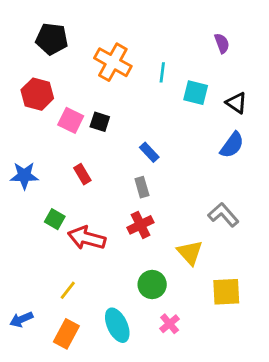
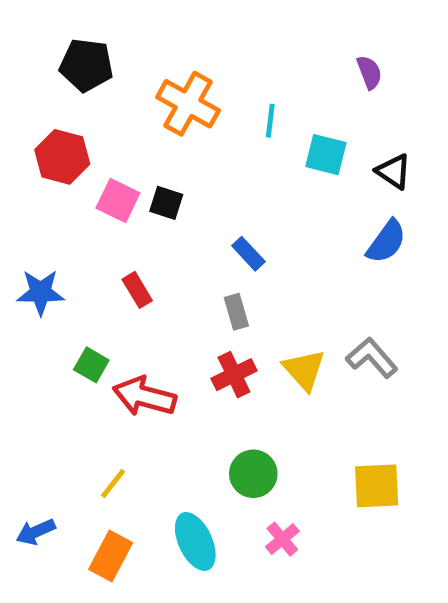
yellow triangle: (190, 253) -> (304, 370), moved

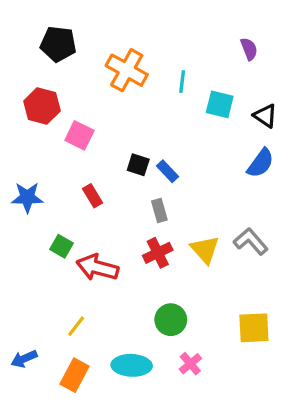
black square: (166, 203) -> (138, 165), moved
cyan ellipse: (195, 541) -> (132, 365), turned -63

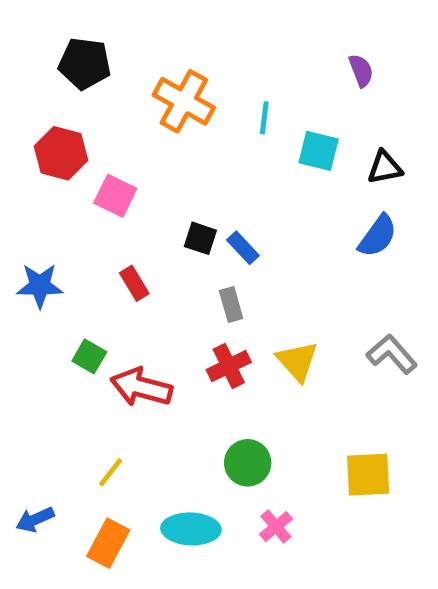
black triangle: (265, 116) -> (385, 167), turned -45
gray L-shape: (251, 241) -> (392, 354), moved

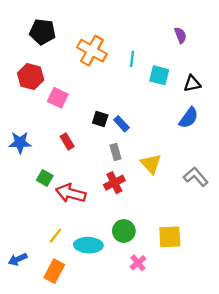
yellow triangle: (297, 361) -> (151, 164), moved
yellow square: (368, 475) -> (170, 237), moved
cyan ellipse: (191, 529) -> (88, 245), moved

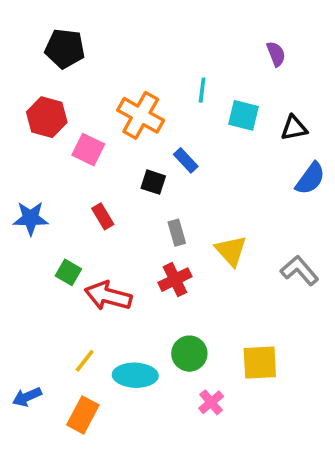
orange cross: (92, 51) -> (141, 115), moved
blue semicircle: (189, 118) -> (310, 178), moved
blue rectangle: (121, 124) -> (186, 160), moved

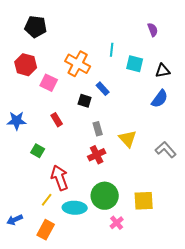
blue semicircle: (310, 178) -> (160, 99), moved
red arrow: (108, 296) -> (60, 178), moved, turned 55
green circle: (189, 354) -> (105, 196), size x1.4

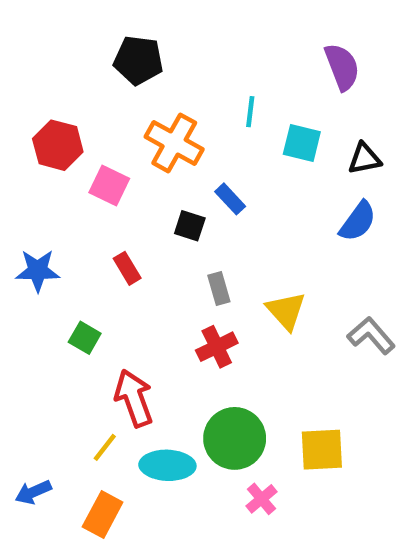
black pentagon: (36, 27) -> (138, 60), moved
purple semicircle: (153, 30) -> (342, 67), size x1.5

